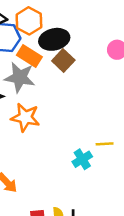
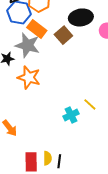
black ellipse: (54, 39) -> (81, 17), moved
yellow line: (105, 144) -> (90, 104), turned 40

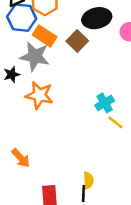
cyan cross: (71, 115) -> (105, 103), moved
yellow semicircle: (47, 158) -> (88, 180), moved

